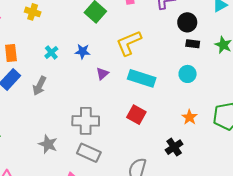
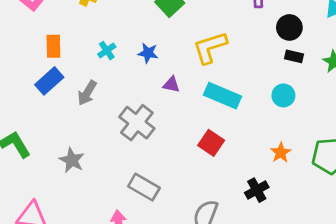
purple triangle: (102, 74) -> (171, 85), turned 48
gray cross: (86, 121) -> (137, 123), moved, turned 32
gray star: (48, 144) -> (72, 160), moved

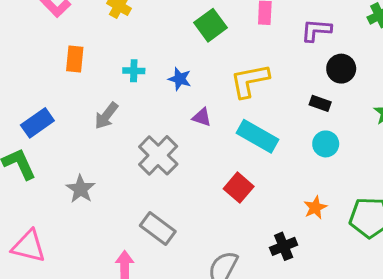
cyan cross: (107, 51) -> (134, 71), turned 30
black rectangle: (294, 56) -> (320, 103), moved
blue rectangle: (49, 81) -> (37, 123), moved

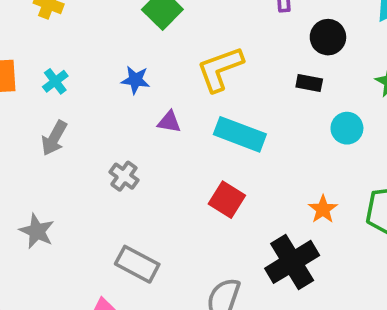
cyan cross: (134, 71) -> (55, 81), moved, turned -30
cyan circle: (326, 144) -> (347, 128), moved
gray cross: (158, 155) -> (124, 176), size x0.6
black cross: (284, 246) -> (292, 262), size x1.6

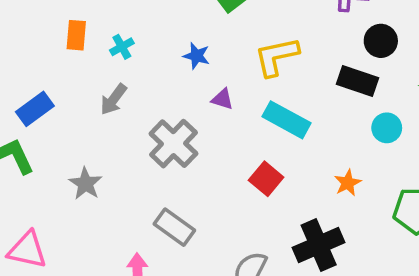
black rectangle: (309, 83) -> (357, 81), size x1.6
gray cross: (124, 176) -> (173, 144), size x1.8
orange star: (323, 209) -> (348, 183), moved

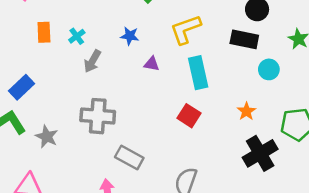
gray arrow: (113, 99) -> (92, 61), moved
cyan rectangle: (287, 120) -> (198, 73), turned 56
gray cross: (173, 144) -> (98, 116), moved, turned -32
gray star: (85, 184) -> (47, 137), moved
black cross: (319, 245) -> (260, 153), moved

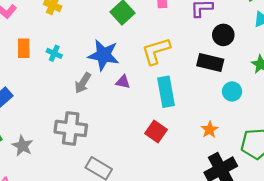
cyan cross: (77, 36) -> (54, 53), turned -32
blue star: (130, 36) -> (104, 55), size x1.8
gray arrow: (92, 61) -> (83, 83), moved

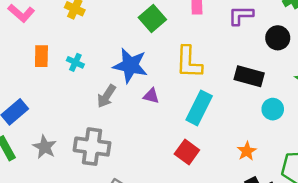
black circle: (223, 35) -> (278, 38), moved
yellow L-shape: (156, 51) -> (189, 62), turned -72
cyan rectangle: (166, 92) -> (199, 108), turned 36
gray star: (22, 146) -> (45, 147), moved

